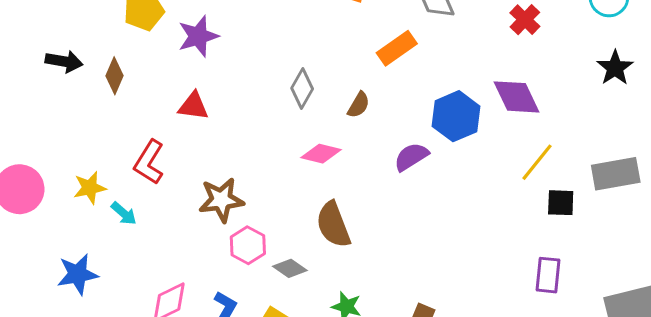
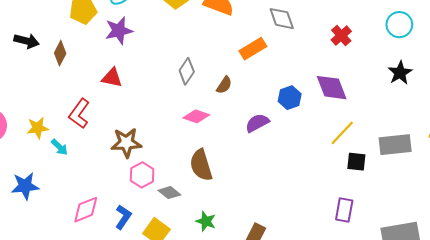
blue hexagon: (456, 116) -> (290, 98), size x0.7

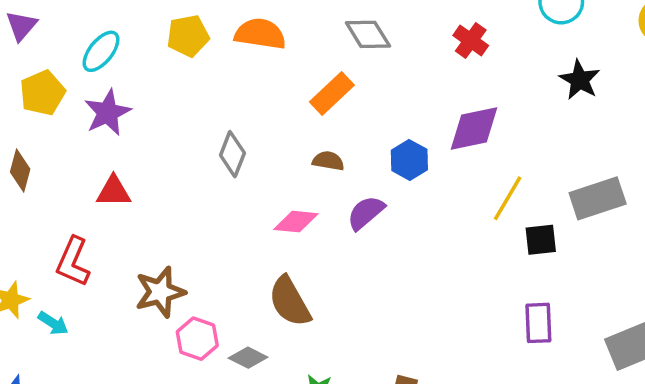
brown semicircle: (224, 85) -> (328, 161), moved, turned -102
purple diamond: (332, 88) -> (474, 128), turned -68
pink diamond: (196, 116) -> (296, 222), moved

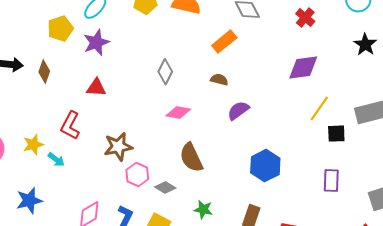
blue hexagon: (409, 160) -> (265, 166), moved, size x1.4
pink diamond: (296, 222) -> (178, 113), moved

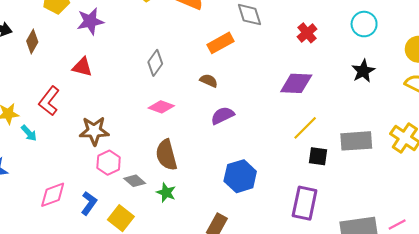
purple rectangle: (331, 181) -> (305, 203), size x1.4
green star: (203, 210) -> (166, 193), moved

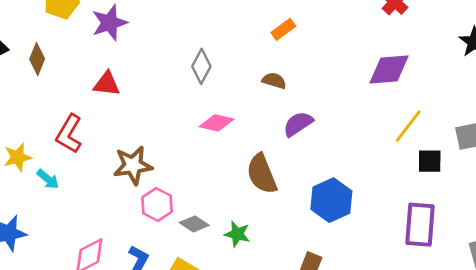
orange rectangle: (220, 43) -> (283, 29), size x0.7
brown semicircle: (166, 155) -> (262, 174), moved

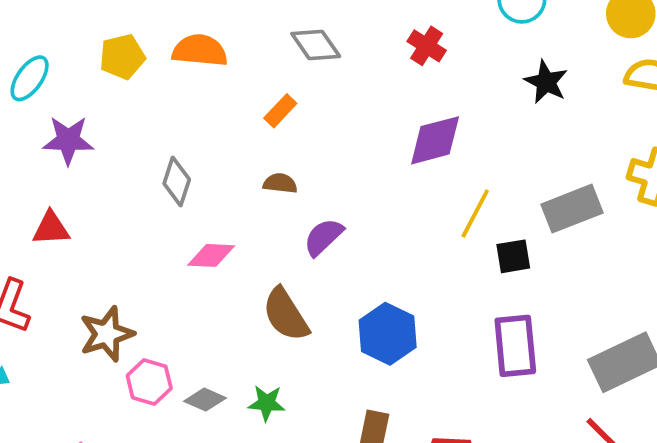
purple star: (109, 23) -> (68, 140), moved, turned 30

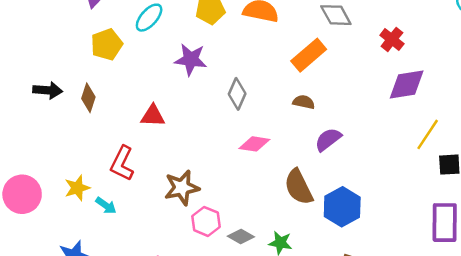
red cross: (427, 46) -> (392, 39), moved
orange rectangle: (280, 111) -> (309, 55), size x1.6
purple star: (68, 140) -> (191, 59), moved
blue hexagon: (388, 334) -> (342, 207), moved

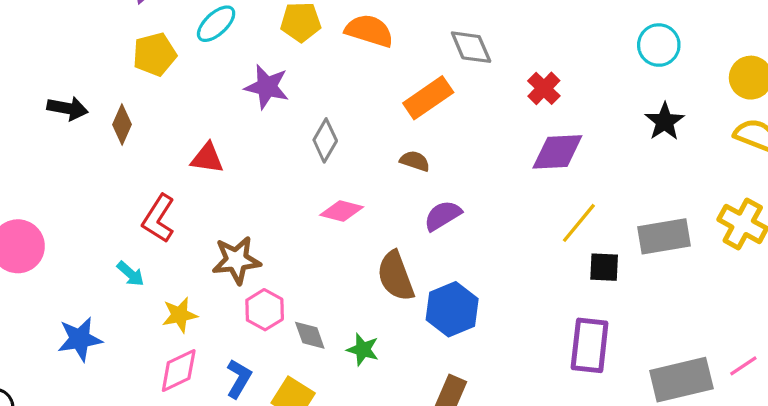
yellow star: (77, 188) -> (180, 315), moved
gray diamond: (241, 236) -> (310, 335), turned 35

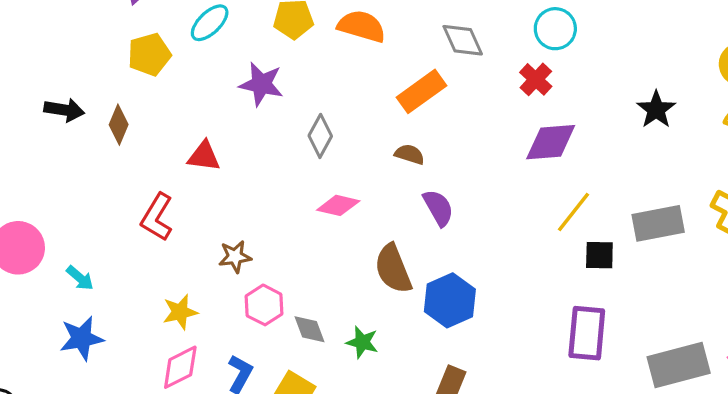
cyan circle: (659, 45) -> (555, 29), moved
purple semicircle: (443, 216) -> (438, 208), turned 93
brown star: (236, 260) -> (235, 257), size x0.7
cyan arrow: (131, 274) -> (80, 278), moved

